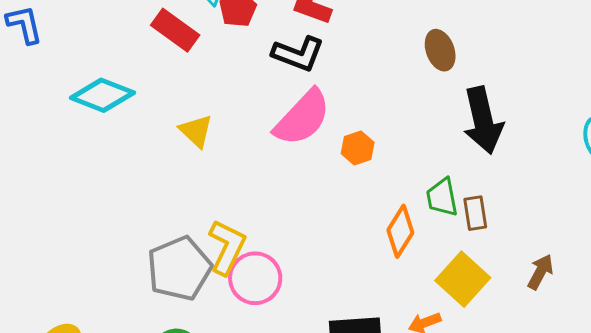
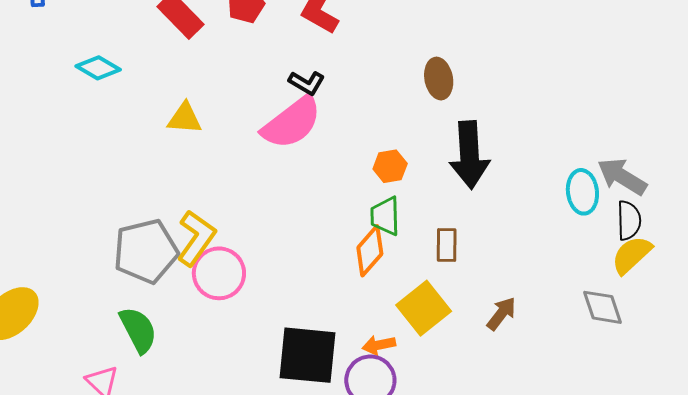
black L-shape: (298, 54) -> (307, 83), moved, size x0.7
cyan diamond: (102, 95) -> (98, 68), size x0.7
yellow triangle: (196, 131) -> (185, 118), turned -48
orange hexagon: (358, 148) -> (390, 166), moved
green trapezoid: (442, 197) -> (385, 216), moved

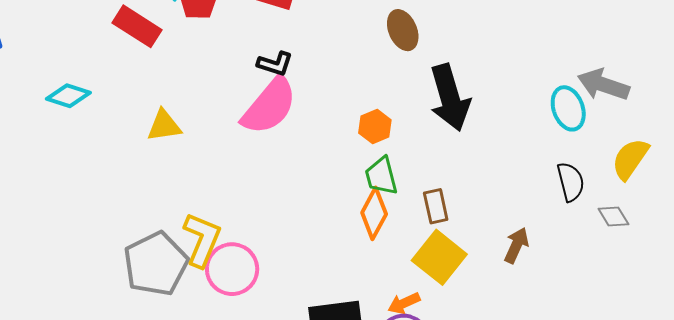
black semicircle: (629, 220) -> (571, 182), moved
brown rectangle: (447, 245) -> (436, 206), moved
gray diamond: (602, 307) -> (613, 217), size x0.7

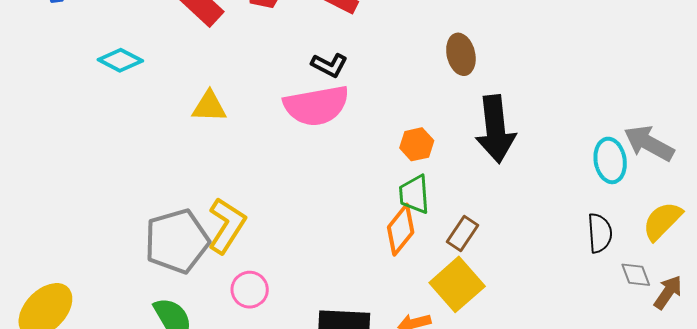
pink semicircle: (269, 106) -> (316, 106), turned 30
brown rectangle: (436, 206) -> (463, 234), turned 36
brown arrow: (516, 245) -> (668, 292), moved
pink circle: (232, 269) -> (250, 290), moved, size x0.7

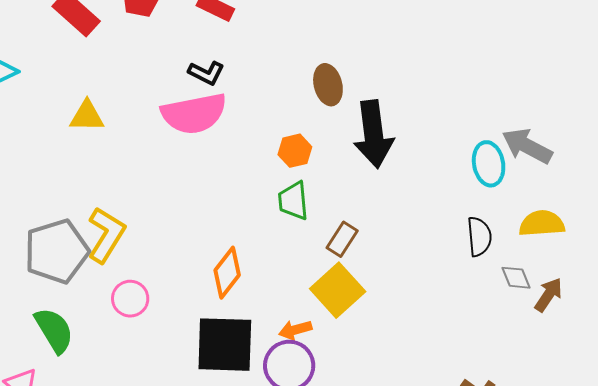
brown ellipse: (461, 54) -> (328, 85), moved
yellow semicircle: (662, 221) -> (542, 223), turned 42
orange diamond: (401, 230) -> (227, 273), moved

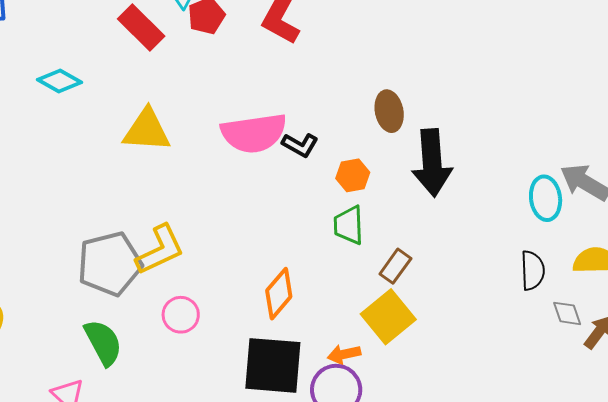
black L-shape: (206, 73) -> (300, 145), moved
yellow triangle: (87, 116) -> (147, 130), size x1.4
yellow L-shape: (106, 235) -> (160, 250), turned 30

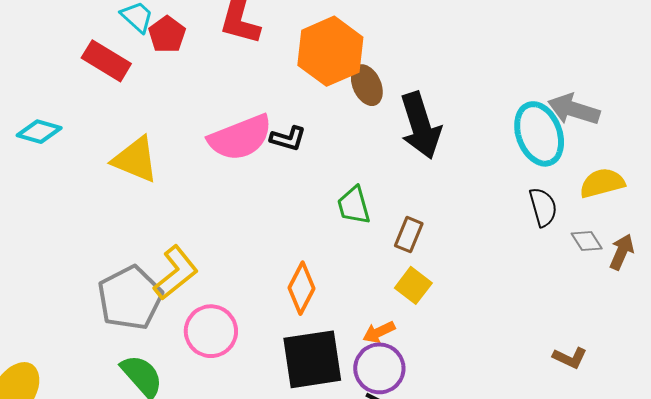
yellow triangle: (147, 130) -> (135, 160), turned 32
orange hexagon: (353, 175) -> (330, 51), moved, size x2.0
cyan ellipse: (546, 198) -> (539, 134), size x1.4
pink circle: (181, 315) -> (211, 331), size x1.4
yellow square: (388, 317) -> (413, 285), size x0.7

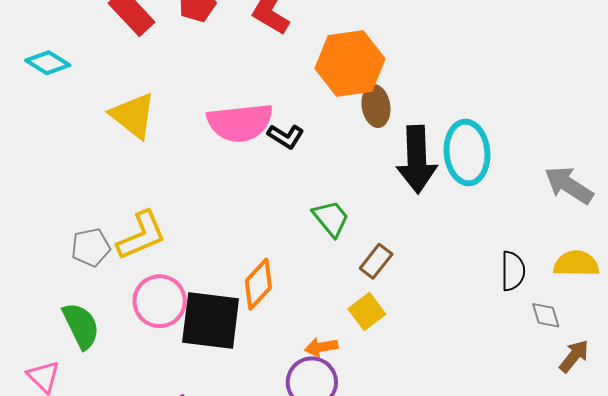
cyan ellipse: (539, 134) -> (467, 152), moved
green trapezoid: (354, 205) -> (331, 218), turned 141
brown arrow: (622, 252) -> (574, 356), moved
gray pentagon: (130, 298) -> (91, 247), size x0.6
black square: (312, 359) -> (211, 321), moved

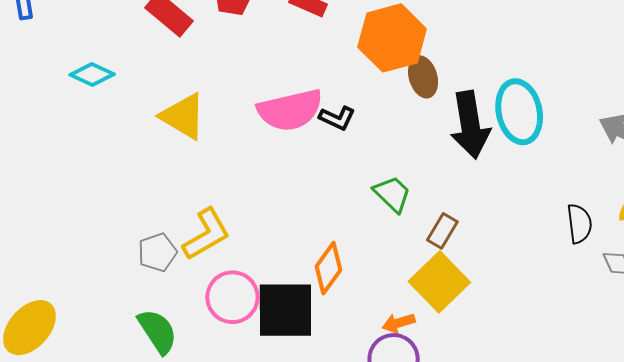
yellow square: (367, 311) -> (439, 282), size x1.6

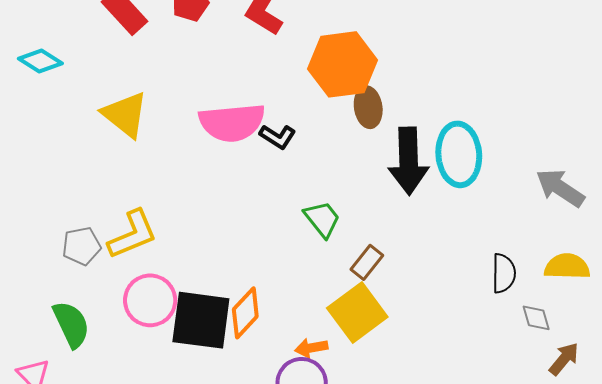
orange diamond: (328, 268) -> (245, 313), moved

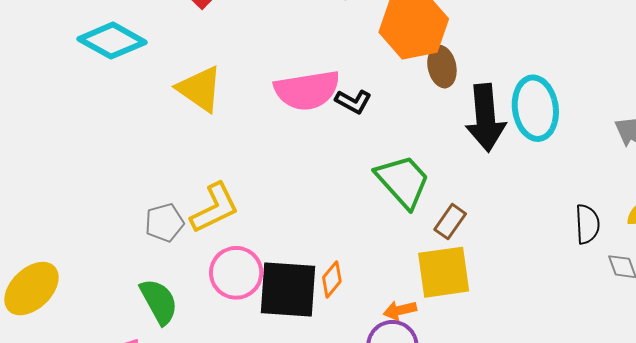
cyan diamond: (40, 61) -> (112, 41), size x1.5
green trapezoid: (322, 219) -> (403, 181), size x1.5
orange diamond: (245, 313) -> (332, 279), size x0.7
yellow square: (357, 313) -> (444, 272), turned 32

